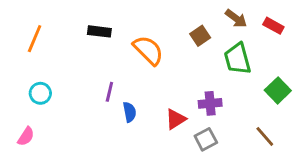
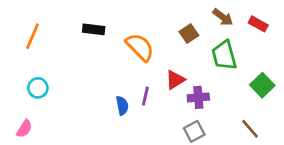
purple line: (109, 92) -> (145, 96), moved
red triangle: (176, 119) -> (175, 80), moved

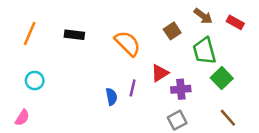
black rectangle: (94, 29) -> (74, 35), moved
green square: (262, 85) -> (222, 78), moved

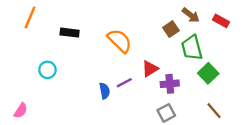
brown square: (172, 31) -> (171, 29), moved
orange line: (30, 33) -> (30, 17), moved
cyan circle: (35, 81) -> (47, 70), moved
purple line: (133, 88) -> (124, 83), turned 49

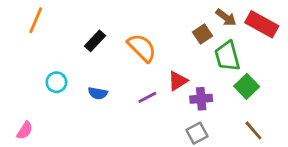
red rectangle: (221, 21) -> (262, 24), size x1.6
black rectangle: (70, 33) -> (95, 41), moved, turned -54
blue semicircle: (105, 91) -> (98, 93), moved, turned 112

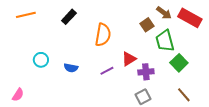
orange line: (36, 20) -> (26, 15), turned 54
black rectangle: (95, 41) -> (69, 17), moved
orange semicircle: (142, 48) -> (103, 35), turned 55

